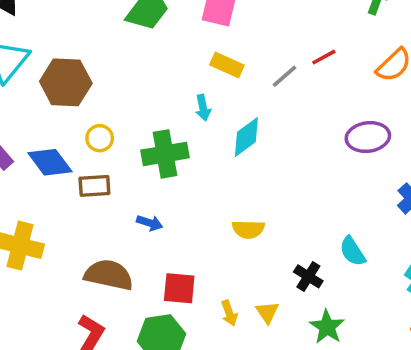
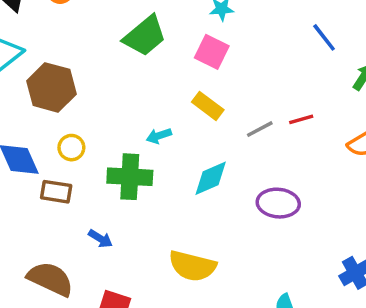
cyan arrow: (203, 108) -> (159, 136), moved, turned 70
purple ellipse: (368, 137) -> (278, 203), moved
yellow semicircle: (248, 229) -> (192, 266), size x1.5

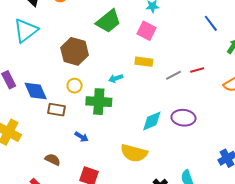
brown hexagon: (51, 87) -> (75, 51), moved
yellow rectangle: (208, 106) -> (144, 62), turned -30
yellow circle: (71, 148) -> (75, 86), moved
cyan diamond: (211, 178) -> (152, 121), moved
brown semicircle: (50, 279) -> (53, 160), size x0.6

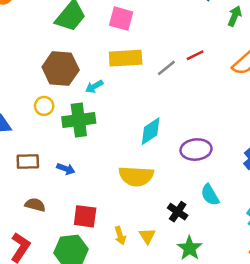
brown hexagon: (75, 51) -> (61, 68), moved
yellow rectangle: (144, 62) -> (126, 58), size x1.4
brown rectangle: (57, 110) -> (28, 161), moved
purple ellipse: (183, 118) -> (196, 150), moved

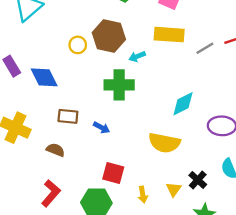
yellow circle: (44, 106) -> (78, 45), moved
brown semicircle: (35, 205) -> (56, 150), moved
yellow triangle: (147, 236) -> (174, 189), moved

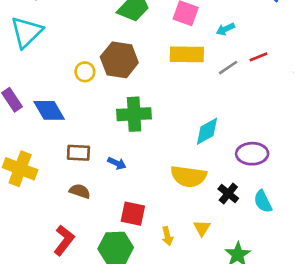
cyan arrow: (137, 56) -> (225, 29), moved
brown semicircle: (56, 150) -> (80, 191), moved
black cross: (198, 180) -> (228, 194), moved

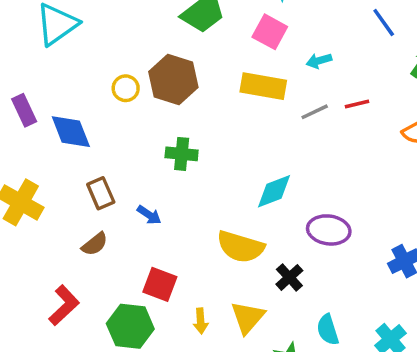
green cross: (134, 114) -> (182, 154), size x0.7
brown rectangle: (78, 153) -> (101, 193), turned 55
brown semicircle: (80, 191) -> (95, 244), turned 114
cyan semicircle: (263, 201) -> (328, 330), moved
yellow triangle: (202, 228) -> (248, 317), size x1.5

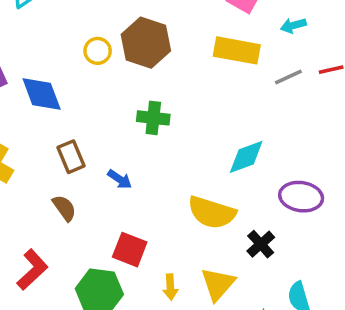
brown semicircle: (95, 244) -> (64, 208), turned -88

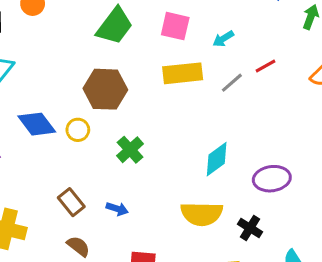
yellow circle: (98, 51) -> (78, 130), moved
blue diamond: (42, 94) -> (37, 124), moved
green cross: (153, 118) -> (130, 150), turned -32

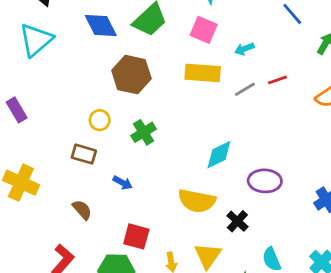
blue diamond: (37, 124) -> (101, 25), moved
yellow circle: (78, 130) -> (100, 120), moved
brown rectangle: (71, 202) -> (84, 154), moved, turned -45

